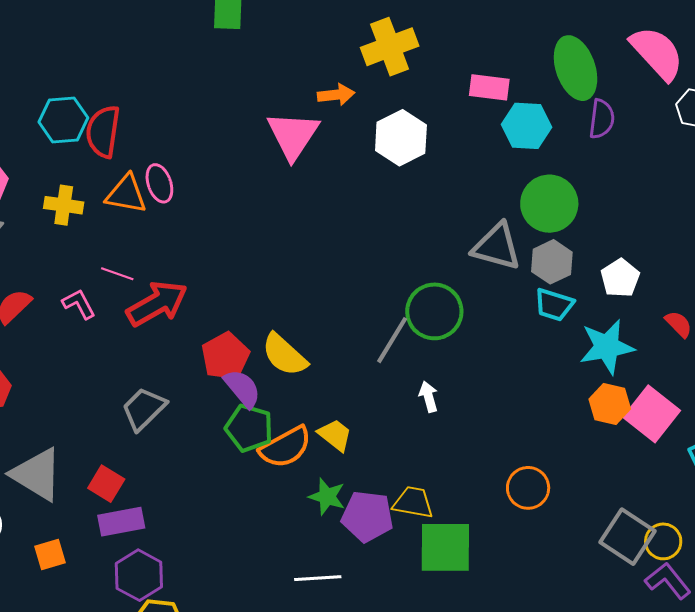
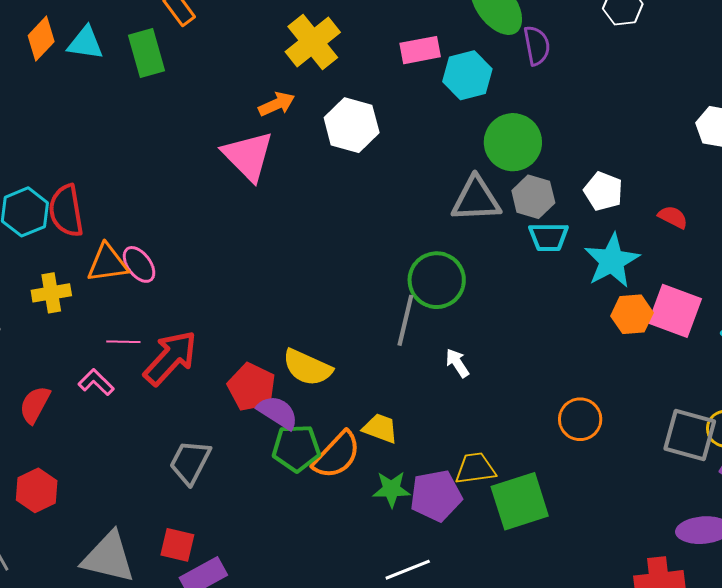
pink ellipse: (159, 183) -> (139, 264), moved

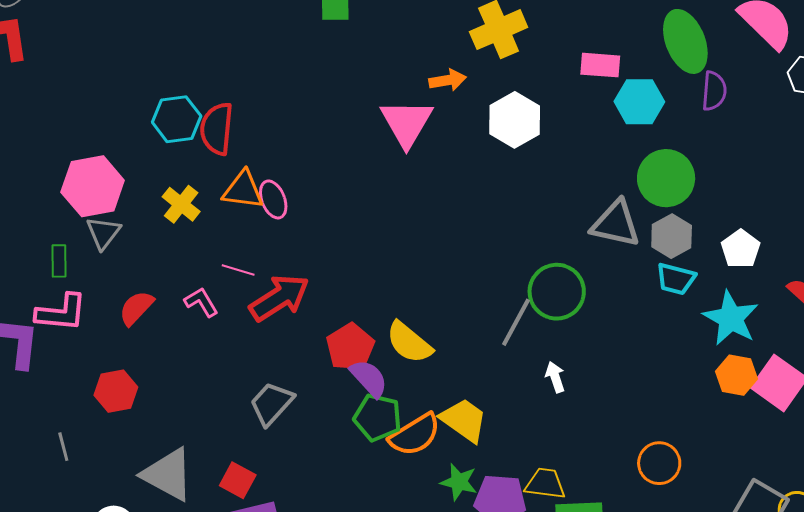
cyan star: (612, 261) -> (731, 318), turned -30
yellow cross: (51, 293) -> (181, 204), turned 33
yellow trapezoid: (380, 428) -> (464, 420), size x1.4

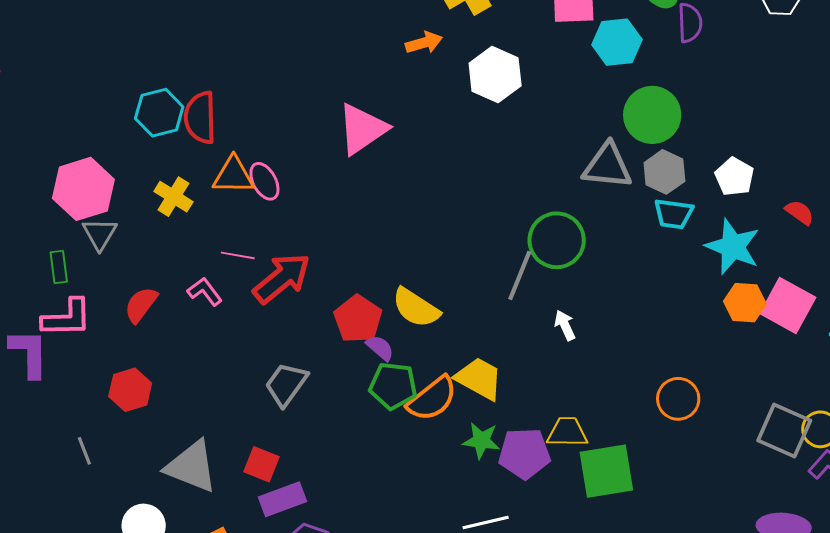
pink triangle: (407, 123) -> (362, 129), moved, turned 32
purple semicircle: (369, 378) -> (380, 348), size x0.7

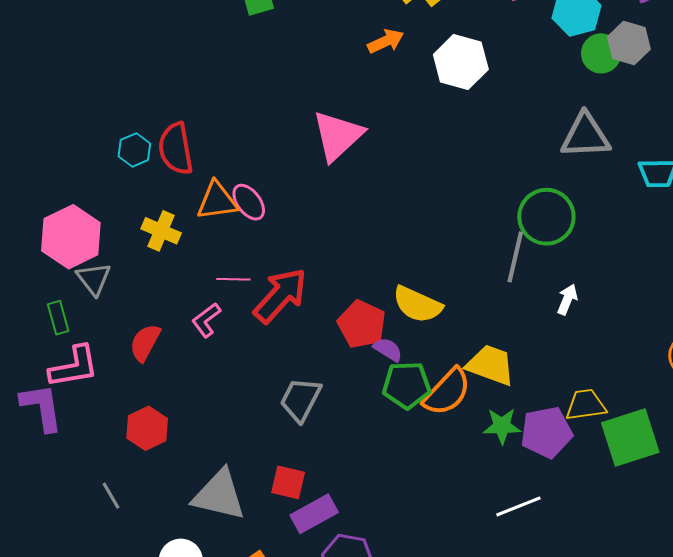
cyan hexagon: (159, 113) -> (134, 150), size x0.7
green circle: (652, 115) -> (601, 53), moved, size x0.7
gray hexagon: (664, 172) -> (629, 43), moved
pink L-shape: (205, 292) -> (206, 320), turned -81
white arrow: (565, 325) -> (567, 299), turned 56

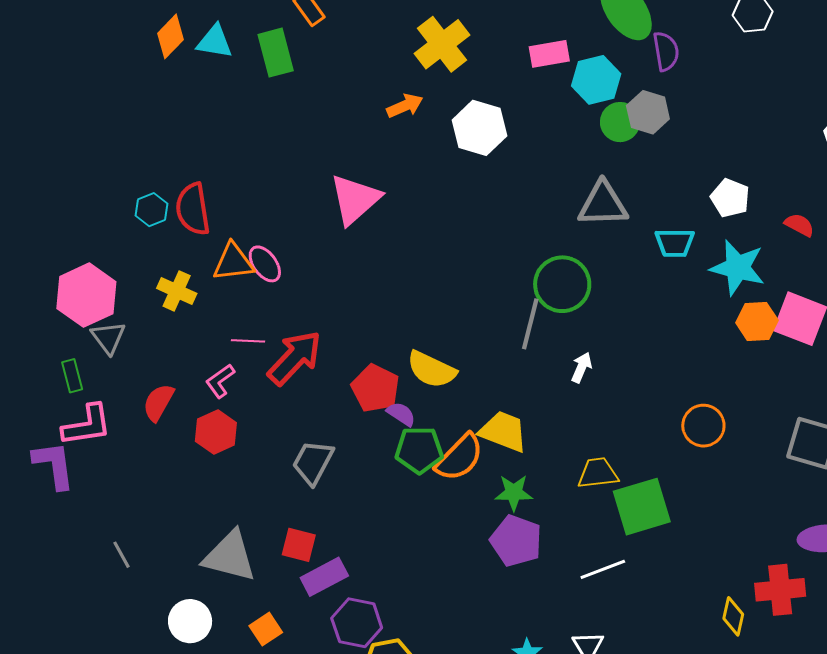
red hexagon: (147, 428) -> (216, 432), moved
purple pentagon: (546, 432) -> (516, 541), moved, turned 30
white line: (518, 506) -> (603, 569), moved

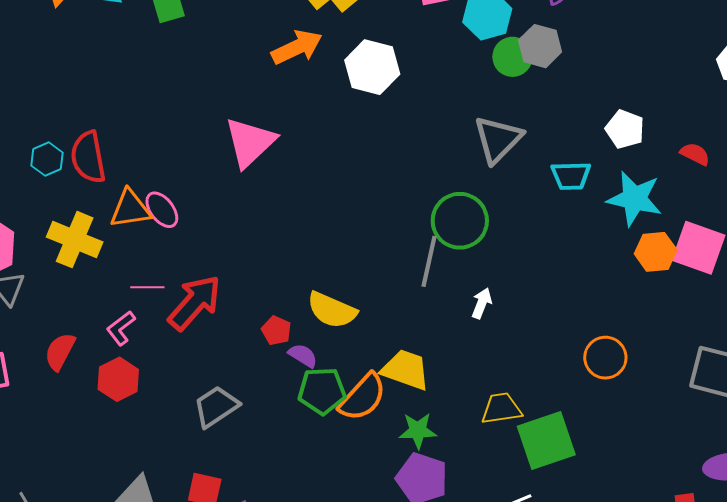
orange arrow: (405, 106) -> (297, 47), size x1.4
gray triangle: (603, 204) -> (498, 139), turned -42
yellow cross: (177, 291) -> (75, 240), size x1.4
red pentagon: (375, 388) -> (276, 331), size x0.6
gray trapezoid: (313, 462) -> (216, 407), turned 30

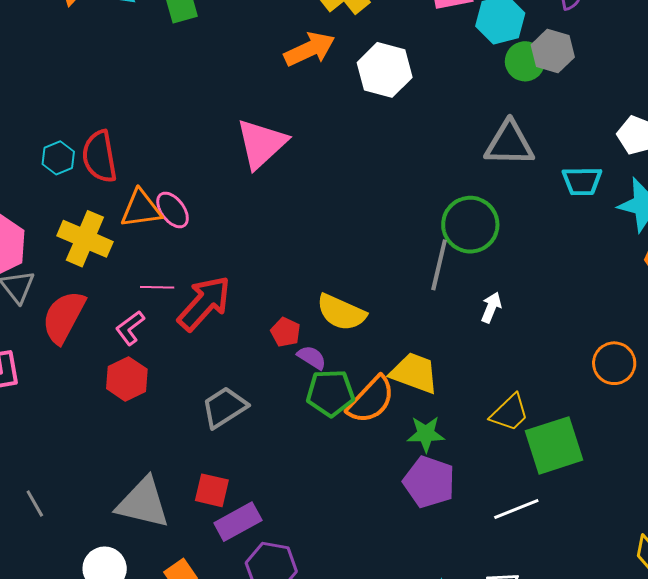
gray triangle: (498, 139) -> (509, 144), turned 46
red semicircle: (60, 352) -> (64, 317), moved, size x1.4
yellow trapezoid: (501, 408) -> (510, 413), turned 144

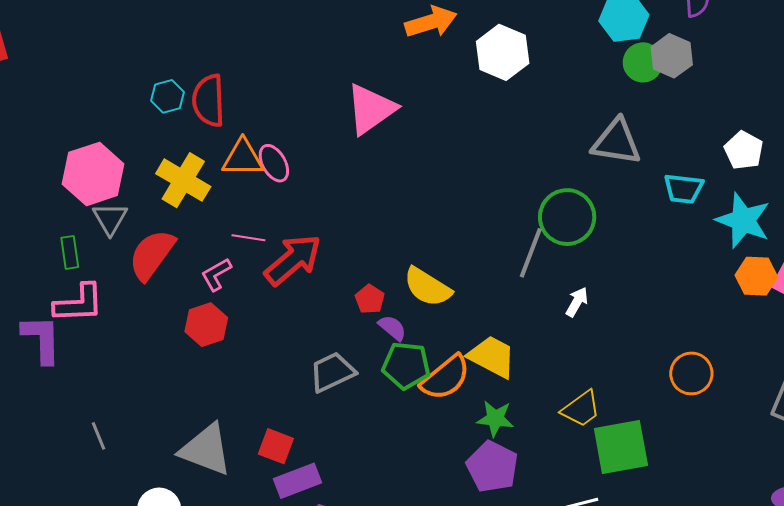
gray trapezoid: (224, 407) -> (332, 372), moved

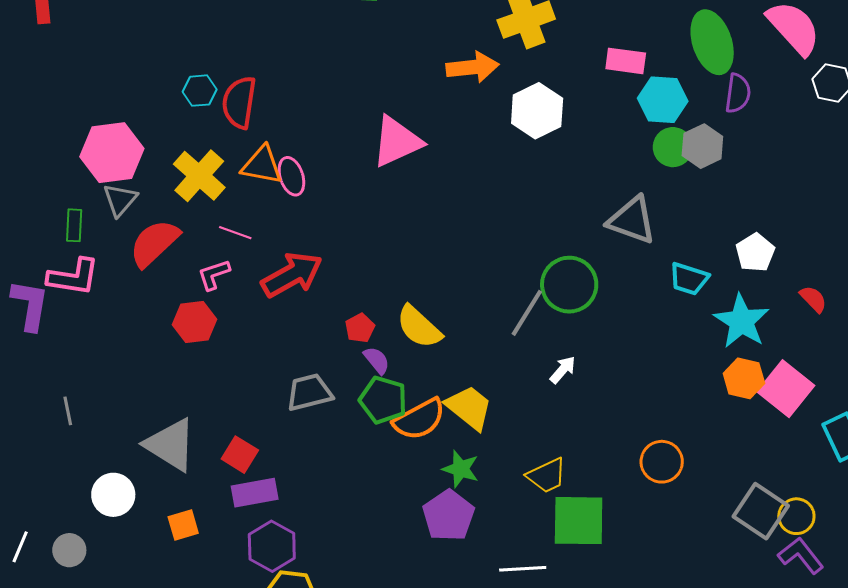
pink line: (248, 238) -> (235, 233), moved

